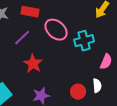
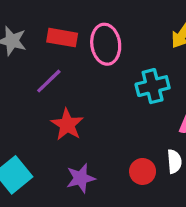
pink ellipse: (56, 30) -> (106, 44), moved, turned 40

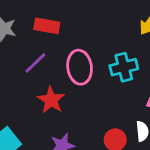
pink ellipse: (106, 44) -> (80, 67), moved

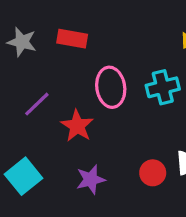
purple line: (35, 63) -> (37, 104), moved

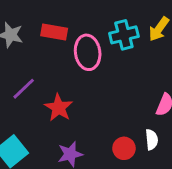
pink ellipse: (111, 87) -> (88, 52), moved
cyan cross: (163, 87) -> (124, 35), moved

